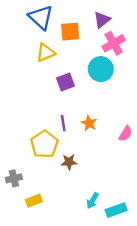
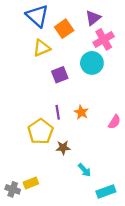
orange square: (70, 32) -> (64, 29), turned -30
gray cross: (14, 178) -> (13, 189), moved, turned 32
cyan arrow: (93, 201) -> (84, 170), moved, turned -72

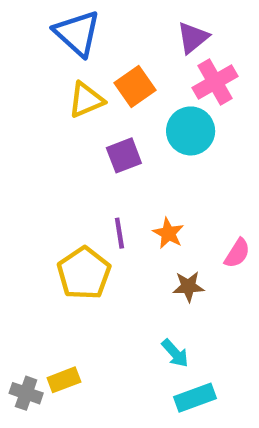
orange square: (64, 29) -> (135, 87), moved
brown star: (63, 148) -> (188, 287), moved
cyan rectangle: (106, 192) -> (195, 398), moved

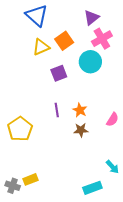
yellow pentagon: (84, 273) -> (20, 129), moved
brown star: (188, 287) -> (81, 130), moved
cyan arrow: (175, 353) -> (112, 167), moved

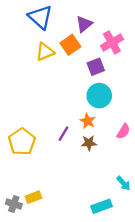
purple triangle: (91, 18) -> (84, 24), moved
cyan circle: (90, 62) -> (99, 96), moved
purple square: (59, 73) -> (96, 67), moved
purple line: (57, 110) -> (63, 134), moved, turned 40

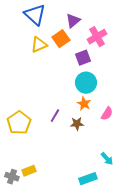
orange star: (88, 121) -> (84, 104), moved

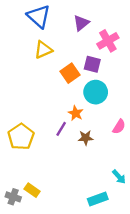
orange square: (61, 39) -> (70, 73), moved
purple square: (83, 58) -> (92, 64), turned 35
orange star: (84, 104) -> (76, 113), moved
yellow rectangle: (29, 171) -> (32, 190), turned 56

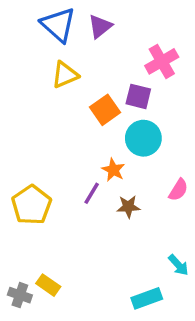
purple triangle: (81, 23) -> (100, 26), moved

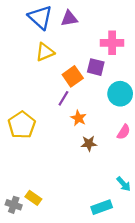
purple triangle: (100, 26) -> (69, 19), turned 30
pink cross: (162, 61) -> (112, 43), turned 30
cyan circle: (143, 138) -> (120, 94), moved
purple line: (92, 193) -> (63, 98), moved
yellow pentagon: (32, 205) -> (22, 125), moved

